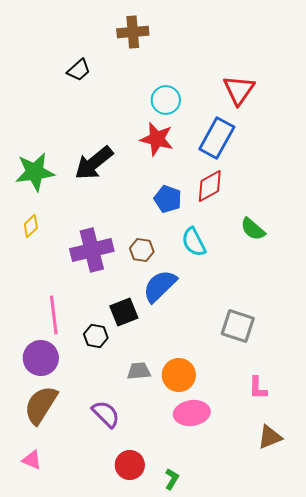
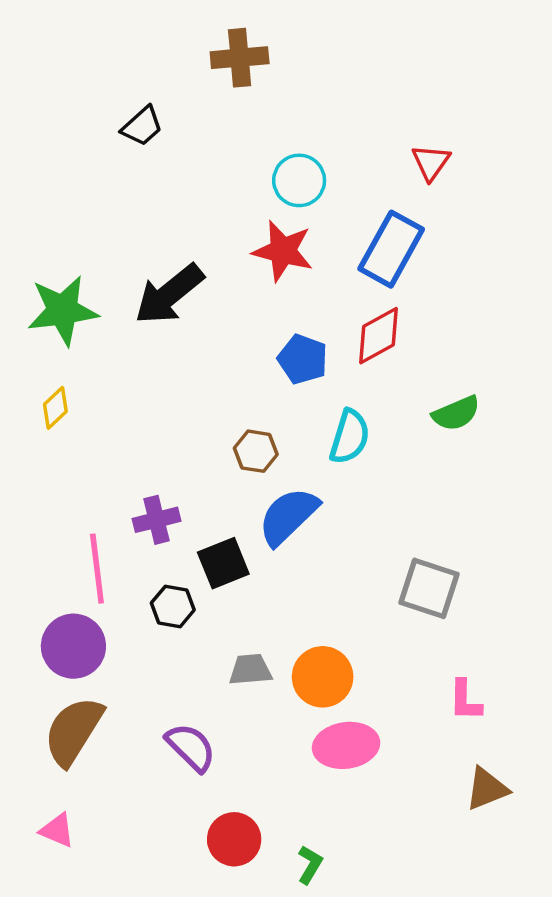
red triangle: (239, 90) -> (431, 162), size x0.7
green semicircle: (253, 229) -> (456, 413), turned -64
cyan semicircle: (194, 242) -> (350, 437), turned -136
purple cross: (92, 250) -> (157, 520), moved, size x0.6

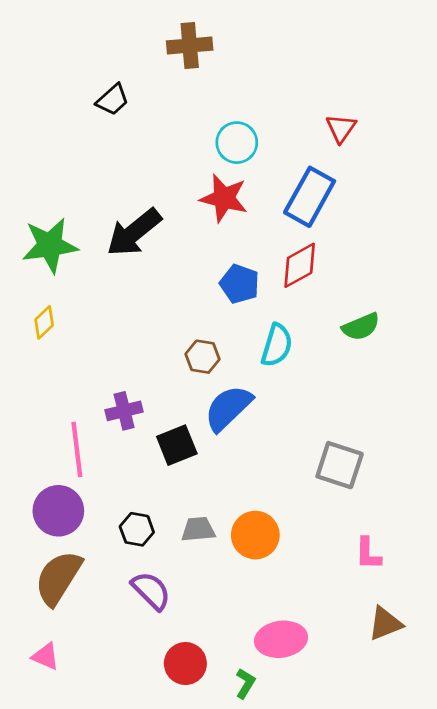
black hexagon: (173, 606) -> (137, 529), moved
pink ellipse: (346, 745) -> (281, 639), moved

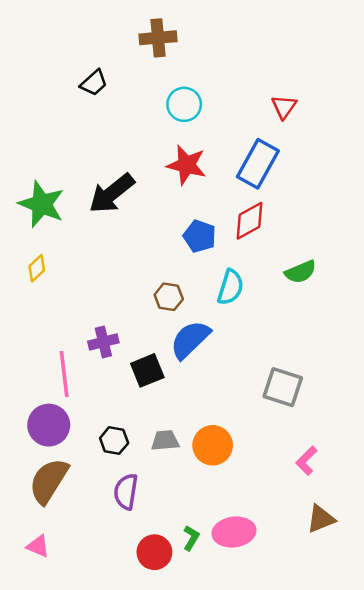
cyan circle: (237, 143) -> (184, 104), moved
green star: (50, 245) -> (42, 204), turned 30
pink L-shape: (368, 554) -> (307, 461), turned 44
purple semicircle: (151, 591) -> (126, 492), turned -126
green L-shape: (245, 683) -> (191, 538), moved

